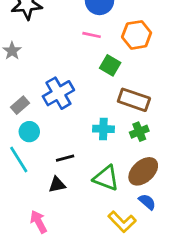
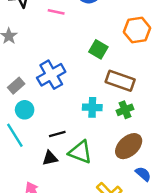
pink line: (92, 35) -> (56, 12), moved
orange hexagon: (137, 35) -> (137, 30), moved
green triangle: (106, 178) -> (80, 152), moved
blue semicircle: (147, 202) -> (143, 174), moved

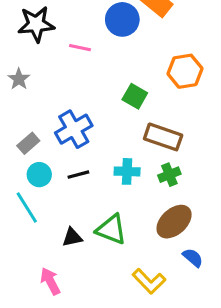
black line: (57, 134) -> (78, 175), moved

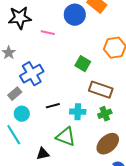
blue cross: (74, 129) -> (32, 74), moved
black line: (78, 175) -> (53, 106), moved
green triangle: (111, 229) -> (66, 137), moved

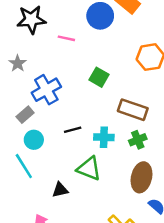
green square: (83, 64) -> (99, 77), moved
brown ellipse: (108, 144) -> (142, 177), turned -35

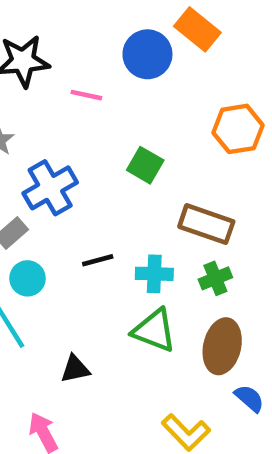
green triangle: (89, 169) -> (154, 330), moved

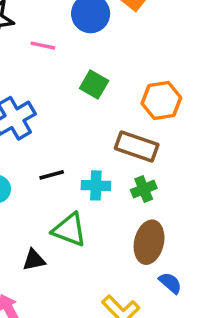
orange hexagon: (238, 129) -> (161, 100), moved
green square: (145, 165) -> (94, 85), moved
green triangle: (154, 330) -> (69, 230), moved

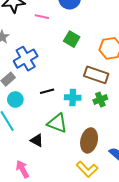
brown ellipse: (149, 242) -> (89, 140), moved
black triangle: (34, 260) -> (37, 140), turned 40

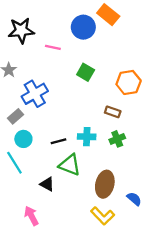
brown rectangle: (96, 75) -> (113, 112), size x0.6
black line: (47, 91) -> (58, 141), moved

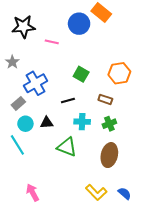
green square: (86, 72) -> (81, 74), moved
black line: (58, 141) -> (68, 100), moved
black triangle: (47, 184) -> (47, 123), moved, turned -32
brown ellipse: (105, 184) -> (109, 155), moved
blue semicircle: (134, 199) -> (125, 193), moved

